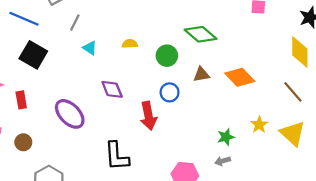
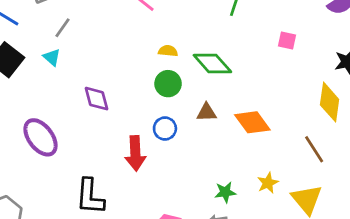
yellow semicircle: (130, 44) -> (168, 51), moved
cyan triangle: (90, 48) -> (52, 57), moved
purple diamond: (112, 89) -> (97, 99), moved

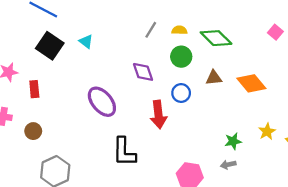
gray line: (62, 28) -> (151, 30), moved
pink square: (287, 40) -> (275, 32), moved, turned 32
purple diamond: (97, 99) -> (143, 72), moved
purple ellipse: (41, 137) -> (102, 102), moved

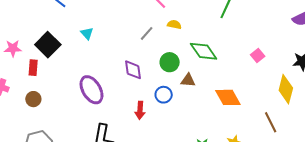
yellow semicircle: (179, 30) -> (174, 25), moved
black square: (50, 46) -> (48, 45), moved
brown triangle: (214, 78) -> (188, 80), moved
red arrow: (158, 115) -> (140, 110), size x0.7
brown circle: (33, 131) -> (33, 99), moved

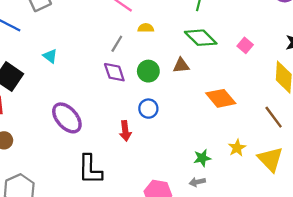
green diamond: (204, 51) -> (201, 38), moved
purple diamond: (133, 70) -> (114, 72), moved
brown triangle: (188, 80) -> (181, 66), moved

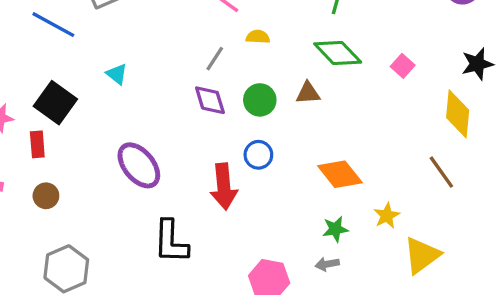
orange diamond: (221, 98) -> (340, 174), moved
red arrow: (125, 131) -> (224, 187), size x1.5
yellow triangle: (270, 159) -> (422, 255), moved, turned 36

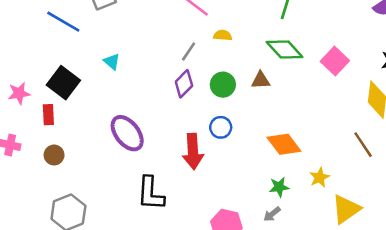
pink square: (403, 66) -> (335, 61), size x1.5
purple diamond: (210, 100) -> (184, 84), turned 60
gray arrow: (327, 264) -> (272, 214), turned -30

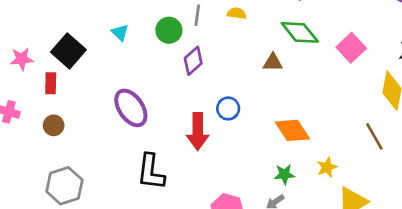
gray line: (189, 51) -> (197, 15), moved, turned -30
green circle: (223, 85) -> (169, 30), moved

